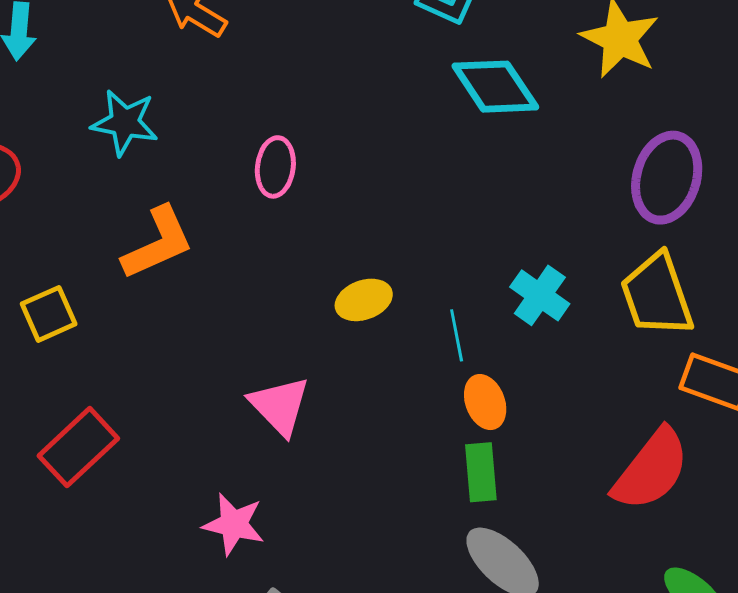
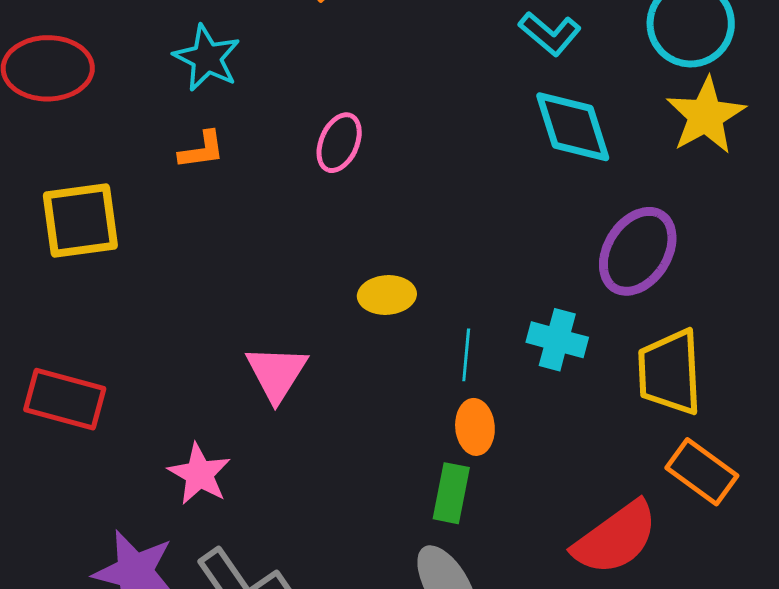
purple ellipse: (667, 178) -> (638, 251), moved
orange L-shape: (158, 243) -> (202, 150), moved, size x0.6
cyan cross: (540, 295) -> (557, 340), turned -36
yellow square: (49, 314) -> (80, 221), size x1.5
red rectangle: (78, 447) -> (65, 399), moved, turned 42

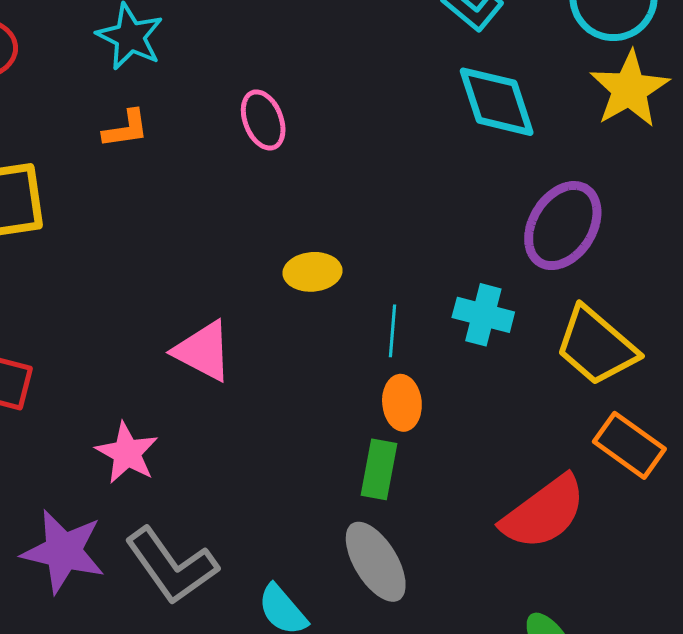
pink ellipse: (339, 143) -> (263, 120), turned -44
yellow trapezoid: (670, 372) -> (596, 346), turned -46
pink triangle: (277, 373) -> (203, 351), turned -34

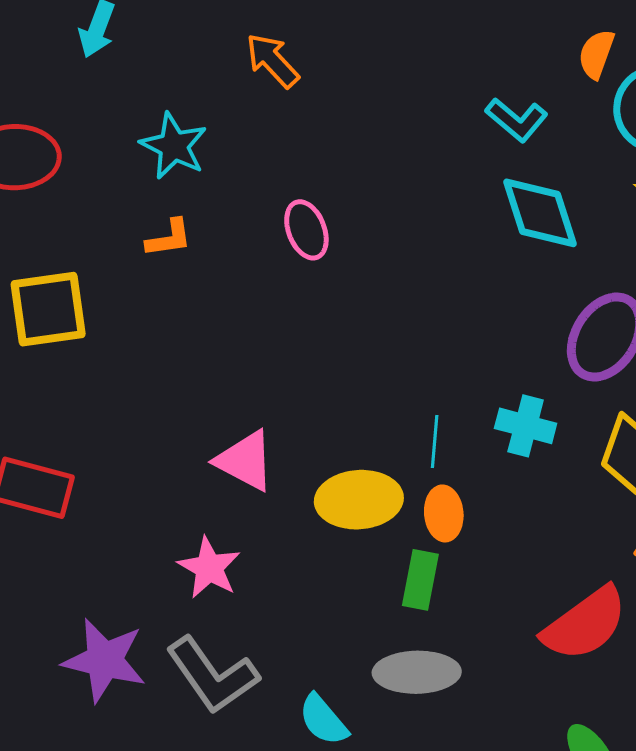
yellow ellipse: (312, 272) -> (359, 500), moved, size x1.5
pink star: (127, 453) -> (209, 568), moved
gray ellipse: (376, 562) -> (417, 672), turned -60

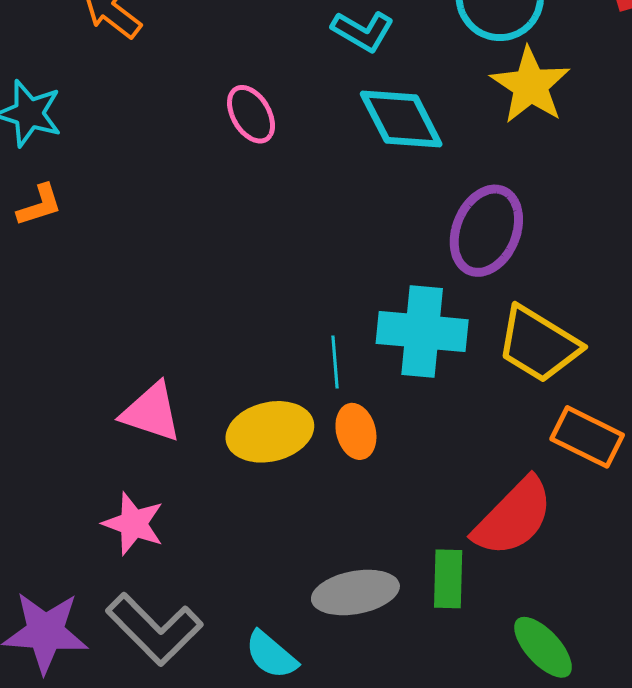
pink ellipse: (306, 230) -> (251, 114), moved
cyan cross: (526, 426) -> (422, 332), size x1.5
green rectangle: (420, 580) -> (448, 579), moved

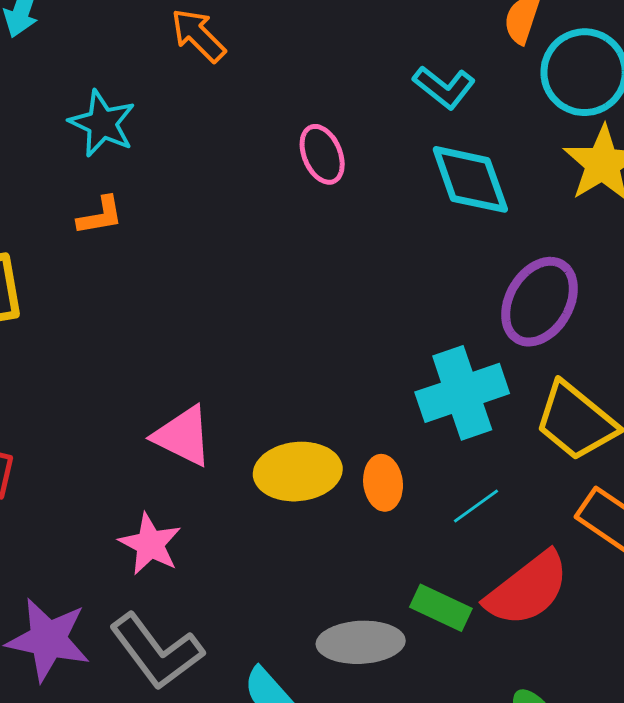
cyan cross: (422, 332) -> (462, 393), turned -32
cyan line: (335, 362) -> (476, 506), moved, turned 51
green rectangle: (448, 579) -> (441, 608), moved, turned -74

